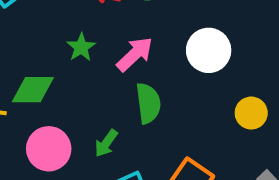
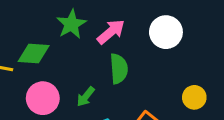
green star: (81, 47) -> (71, 24), size x1.4
yellow circle: (251, 113) -> (194, 97), moved

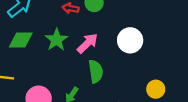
green diamond: (34, 53) -> (21, 40), moved

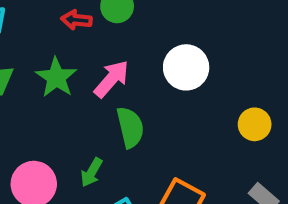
yellow circle: (156, 89) -> (255, 124), moved

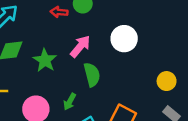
green star: (56, 77) -> (45, 60), moved
yellow circle: (255, 124) -> (167, 81), moved

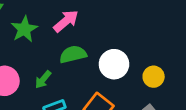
white circle: (124, 39) -> (114, 64), moved
green semicircle: (92, 75) -> (73, 54), turned -100

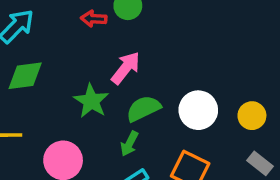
green star: (24, 29) -> (91, 101), moved
green arrow: (43, 80) -> (129, 144), moved

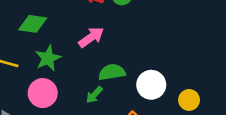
pink arrow: (126, 68) -> (91, 37), moved
green star: (91, 101) -> (48, 58), moved

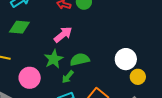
green star: (48, 58) -> (54, 59), moved
white circle: (151, 85) -> (126, 59), moved

